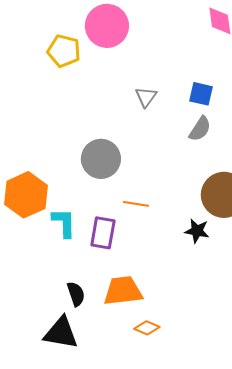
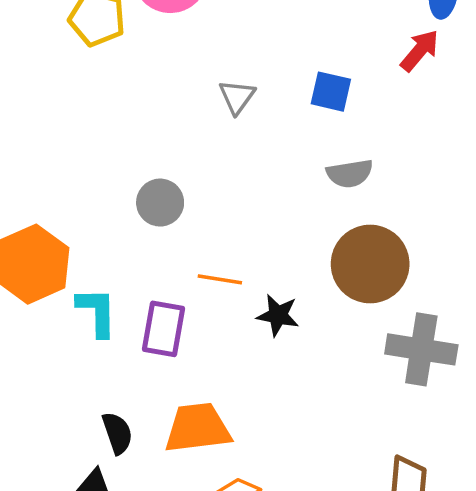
gray semicircle: (200, 129) -> (350, 174), moved, turned 48
gray circle: (101, 159) -> (160, 203), size x0.7
black star: (197, 231) -> (278, 315), moved

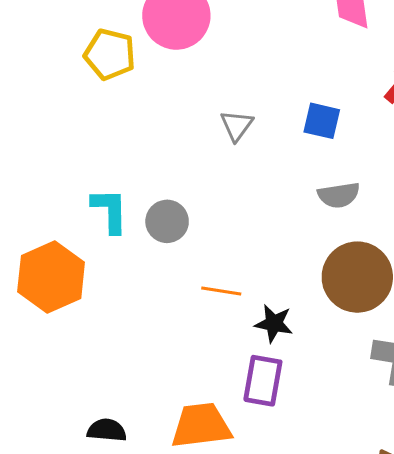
cyan L-shape: (97, 312) -> (110, 211), moved
purple rectangle: (164, 329) -> (263, 381), moved
black semicircle: (117, 433) -> (107, 430), moved, turned -66

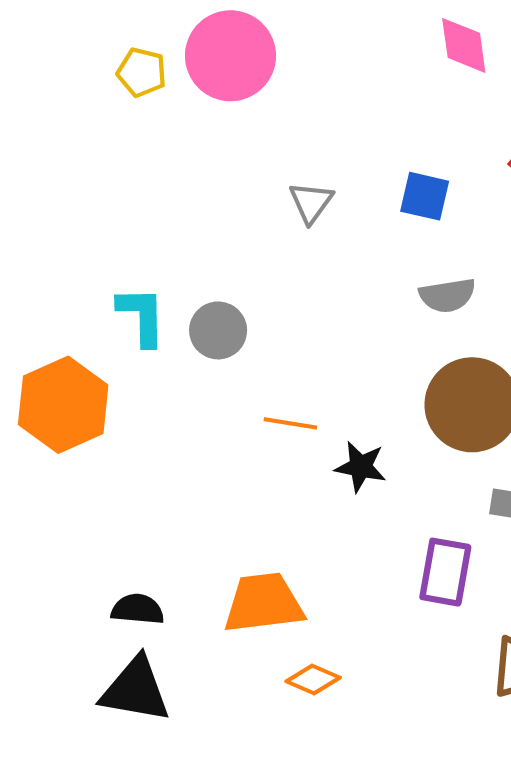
yellow pentagon: (110, 54) -> (142, 72), moved, size x0.7
purple rectangle: (263, 381) -> (445, 572), moved

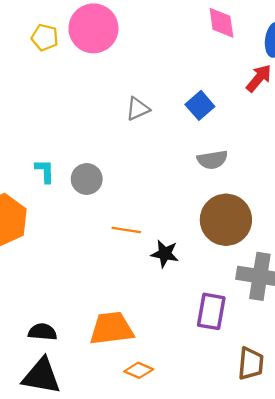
blue square: (425, 196) -> (200, 105), turned 36
gray triangle: (311, 202) -> (138, 109), turned 30
cyan L-shape: (142, 316) -> (45, 171), size x0.7

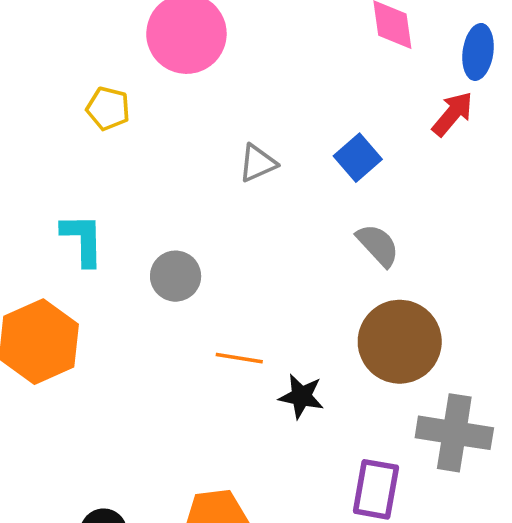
yellow pentagon: (45, 37) -> (108, 108), moved
gray semicircle: (212, 160) -> (378, 245), turned -124
cyan L-shape: (45, 171) -> (83, 240), moved, size x1.4

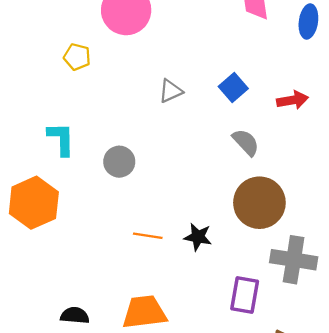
red arrow: (453, 114) -> (292, 100), moved, turned 40
orange line: (239, 358) -> (148, 236), moved

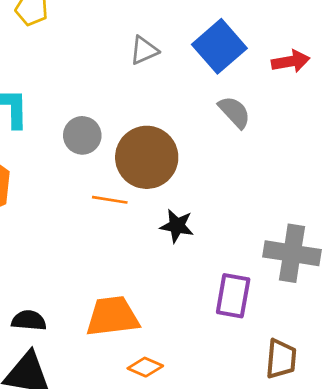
blue square: (233, 88) -> (219, 46), size x1.5
brown circle: (259, 203) -> (147, 157), moved
orange line: (148, 236) -> (110, 200), moved

